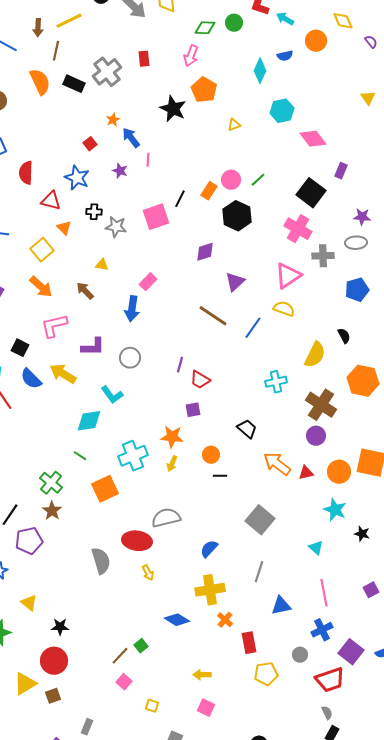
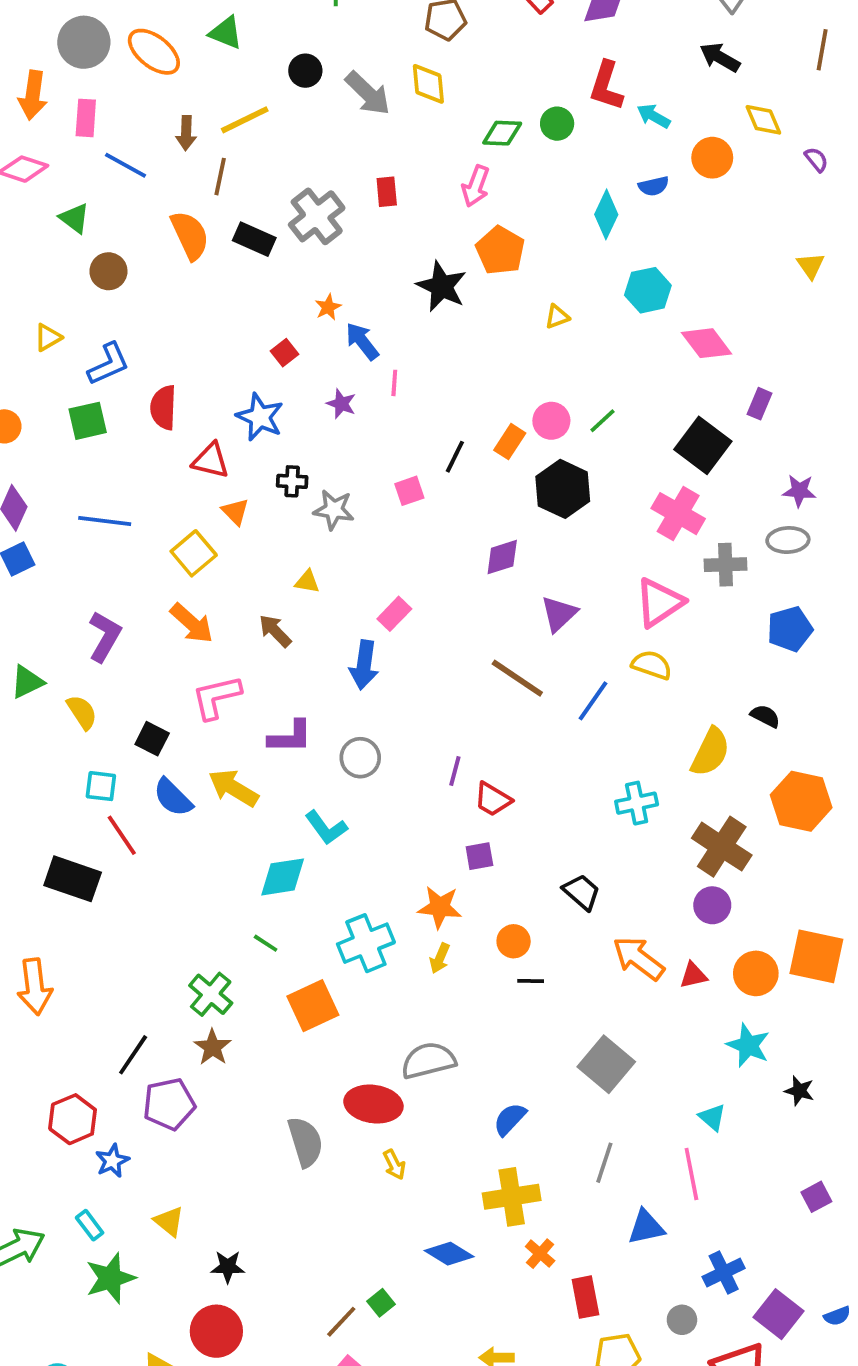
pink square: (156, 217) -> (409, 491), size x0.6
black semicircle: (344, 336) -> (765, 716), turned -35
pink line: (324, 593) -> (691, 1174), moved

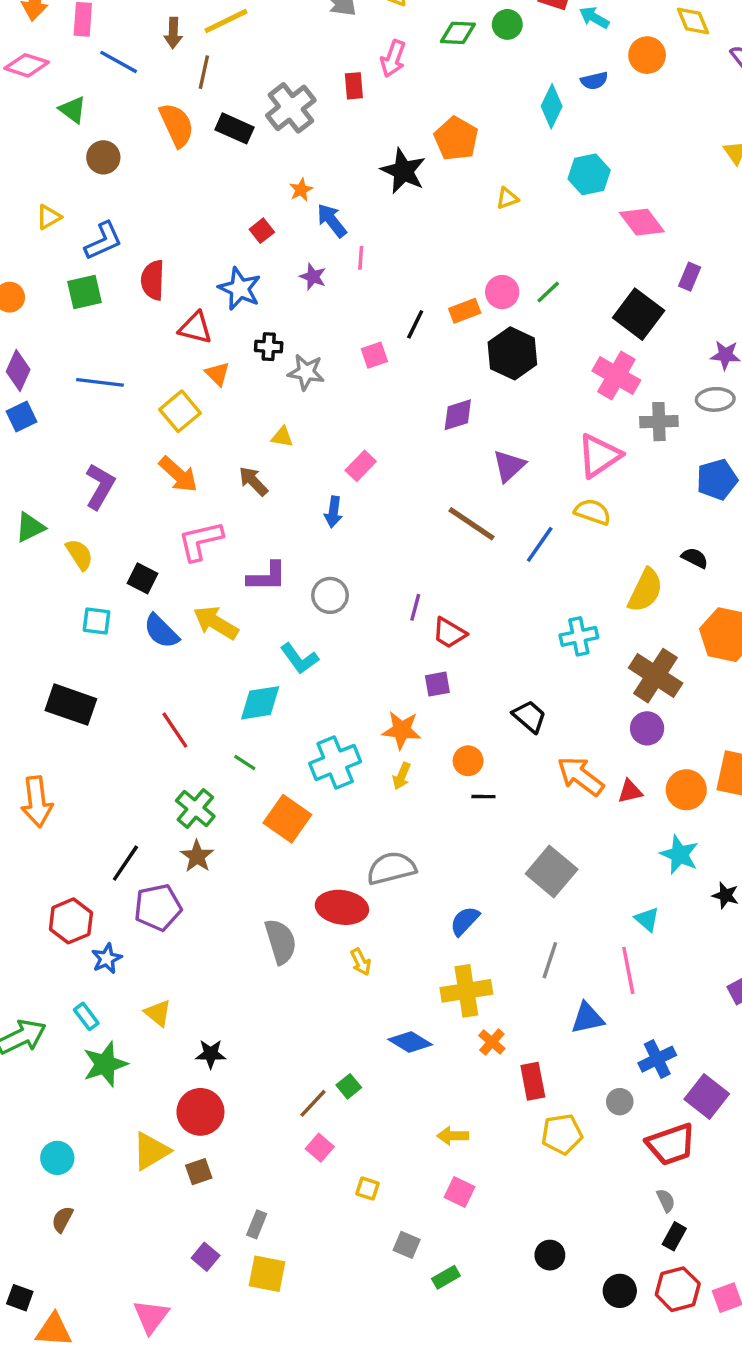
pink arrow: (476, 186) -> (393, 59), moved
orange rectangle: (510, 442) -> (465, 311), turned 36
blue arrow: (364, 665) -> (333, 512), size x0.7
red line: (122, 835) -> (175, 730), moved
orange square: (313, 1006) -> (287, 819), turned -30

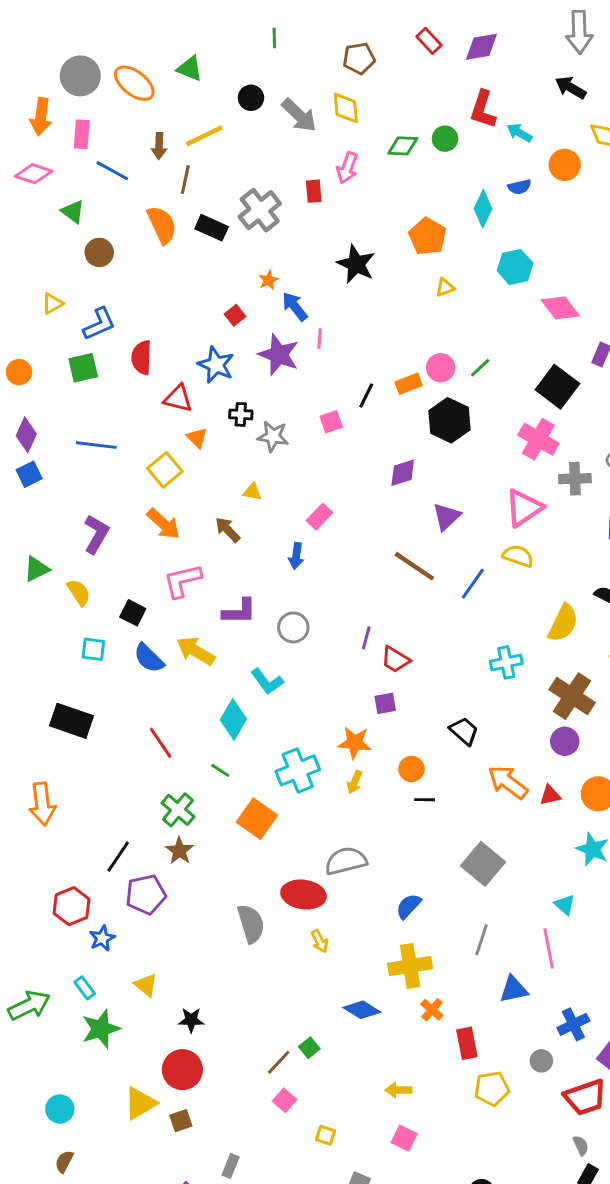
orange pentagon: (456, 139) -> (428, 236), moved
purple star: (313, 277) -> (279, 355), size x1.8
cyan diamond: (260, 703) -> (233, 719), turned -51

